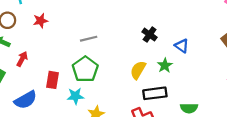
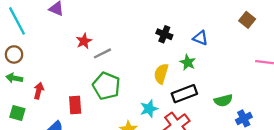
red star: (40, 21) -> (84, 41), moved
cyan star: (75, 96) -> (149, 109), moved

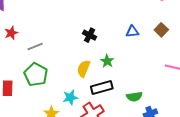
blue triangle: (200, 38) -> (132, 32), moved, turned -32
red star: (84, 41) -> (11, 33), moved

